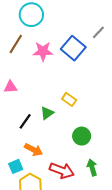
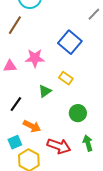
blue square: (73, 48) -> (70, 42), moved
pink star: (43, 51) -> (35, 58), moved
black line: (25, 121) -> (16, 104), moved

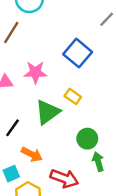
green triangle: (45, 91) -> (47, 112), size x1.6
green arrow: (88, 143) -> (98, 162), moved

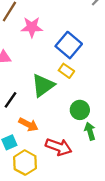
blue square: (78, 53) -> (69, 45), moved
pink star: (35, 72) -> (32, 27), moved

